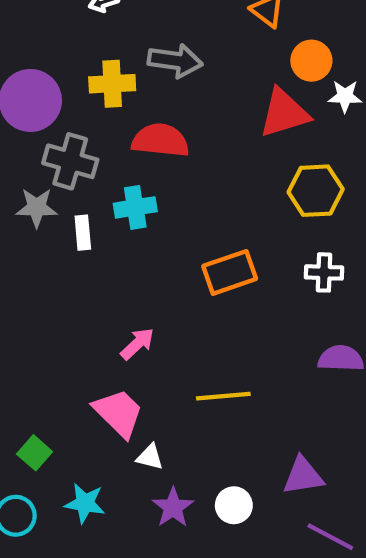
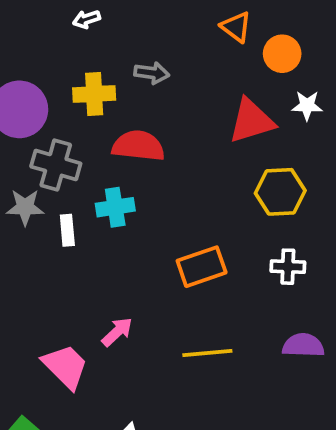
gray arrow: (175, 61) -> (152, 73), size x0.7
orange circle: (311, 61) -> (282, 54), moved
yellow line: (223, 396) -> (207, 353), moved
pink trapezoid: (118, 413) -> (65, 366), moved

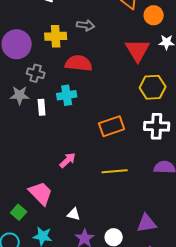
red triangle: (251, 121) -> (138, 50), turned -44
gray cross: (56, 165) -> (36, 73), size x0.7
white cross: (288, 267) -> (157, 126), size x1.4
pink trapezoid: (65, 366) -> (41, 193), moved

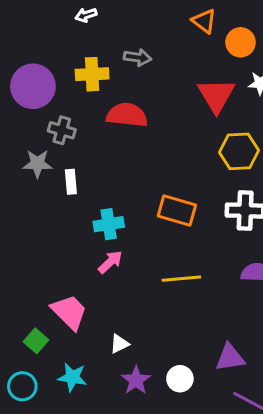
cyan cross: (67, 95) -> (109, 224), moved
orange rectangle: (112, 126) -> (177, 211), turned 35
white triangle: (74, 214) -> (119, 344), turned -40

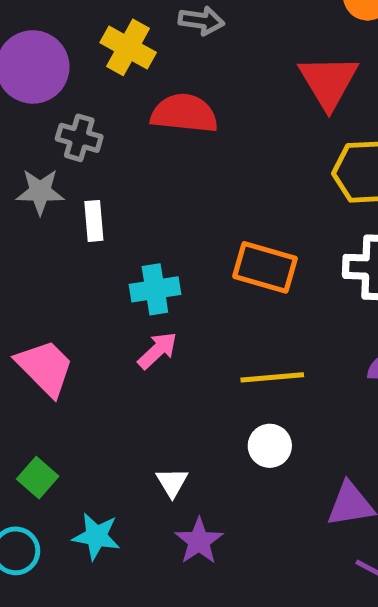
yellow cross: (92, 74) -> (128, 47), turned 32
pink trapezoid: (69, 312) -> (45, 368), moved
white triangle: (119, 344) -> (172, 482), turned -35
white circle: (180, 379) -> (270, 446), moved

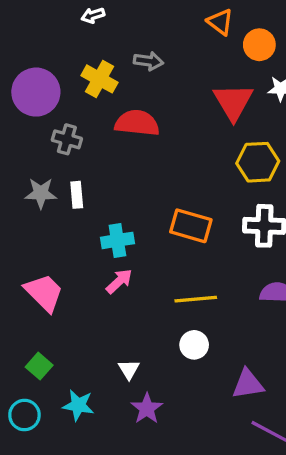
gray star: (40, 192) -> (41, 193), moved

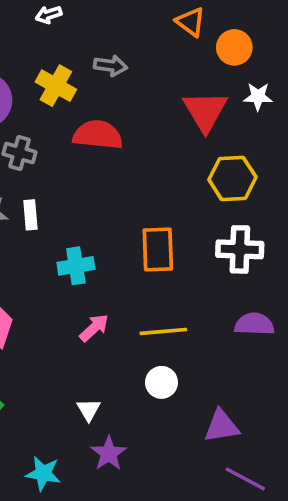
orange rectangle: (191, 226) -> (158, 249), turned 72
pink arrow: (119, 281) -> (94, 328), moved
cyan star: (78, 405) -> (43, 473), moved

